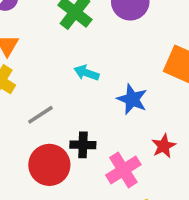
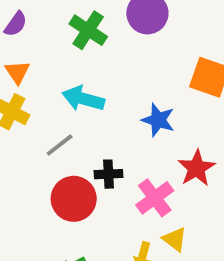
cyan arrow: (86, 73) -> (83, 99), moved, size x1.5
red star: (164, 146) -> (197, 168), size x1.4

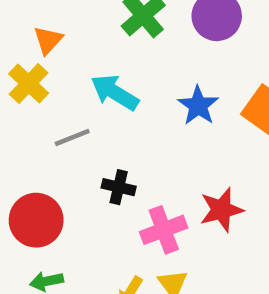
blue star: (158, 120) -> (198, 106), moved
red circle: (74, 199) -> (36, 220), moved

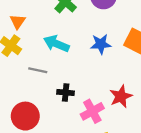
blue star: (198, 106) -> (101, 44), turned -30
gray line: (72, 137) -> (38, 70), turned 42

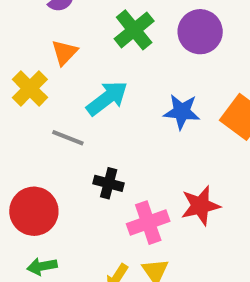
orange triangle: (18, 22) -> (64, 52), moved
cyan arrow: (56, 44) -> (107, 98), turned 110

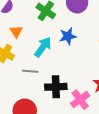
blue star: (182, 112) -> (68, 36), moved
black cross: (109, 183) -> (56, 87), size x1.5

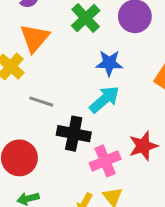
orange triangle: (16, 32) -> (35, 38), size x1.5
cyan arrow: (43, 47) -> (104, 99), moved

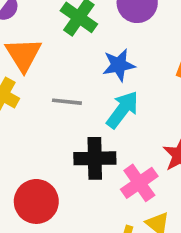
gray line: (41, 102) -> (67, 102), moved

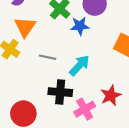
blue star: (119, 65) -> (80, 26), moved

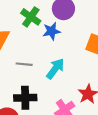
black cross: (60, 92) -> (25, 98), moved

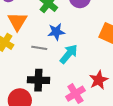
blue star: (52, 31) -> (56, 32), moved

